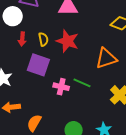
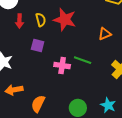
orange triangle: (106, 58) -> (105, 34), size x0.6
purple square: (38, 65) -> (38, 46), size x0.6

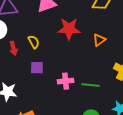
red star: (65, 20) -> (69, 29), moved
green line: (83, 60) -> (91, 85), moved

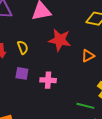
pink cross: (66, 81) -> (48, 80), moved
green line: (91, 85) -> (85, 106), moved

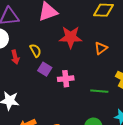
purple square: (22, 73) -> (45, 69), moved, turned 32
green line: (85, 106) -> (99, 91), moved

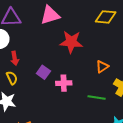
orange triangle: (101, 48) -> (102, 67), moved
yellow semicircle: (35, 50) -> (12, 78), moved

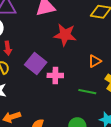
purple square: (43, 72) -> (36, 64), size x1.5

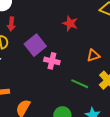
red star: (65, 35) -> (70, 23), size x0.7

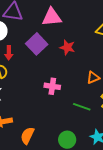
purple square: (35, 45) -> (37, 44), moved

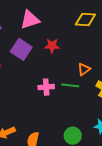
green line: (82, 107) -> (70, 85), moved

